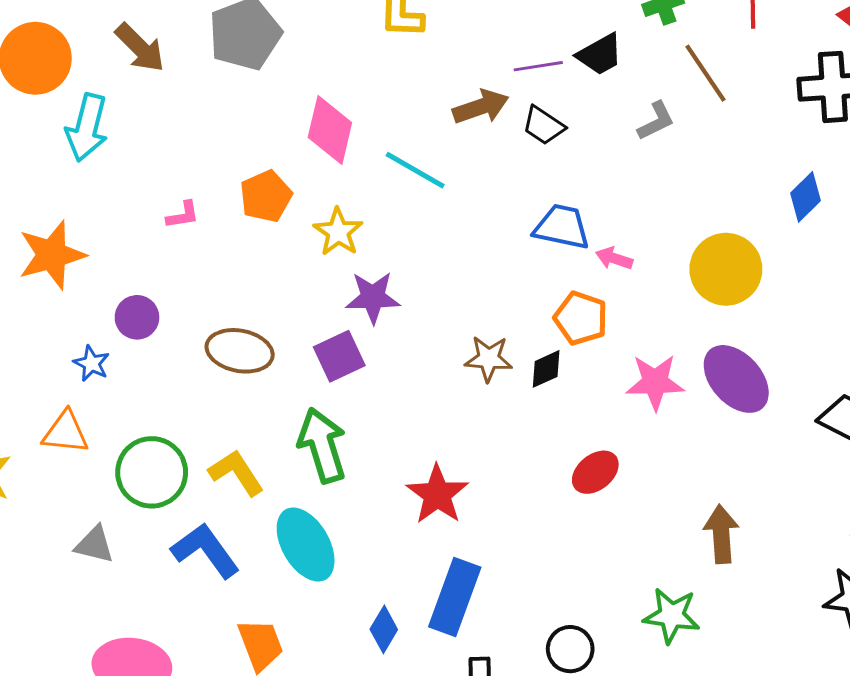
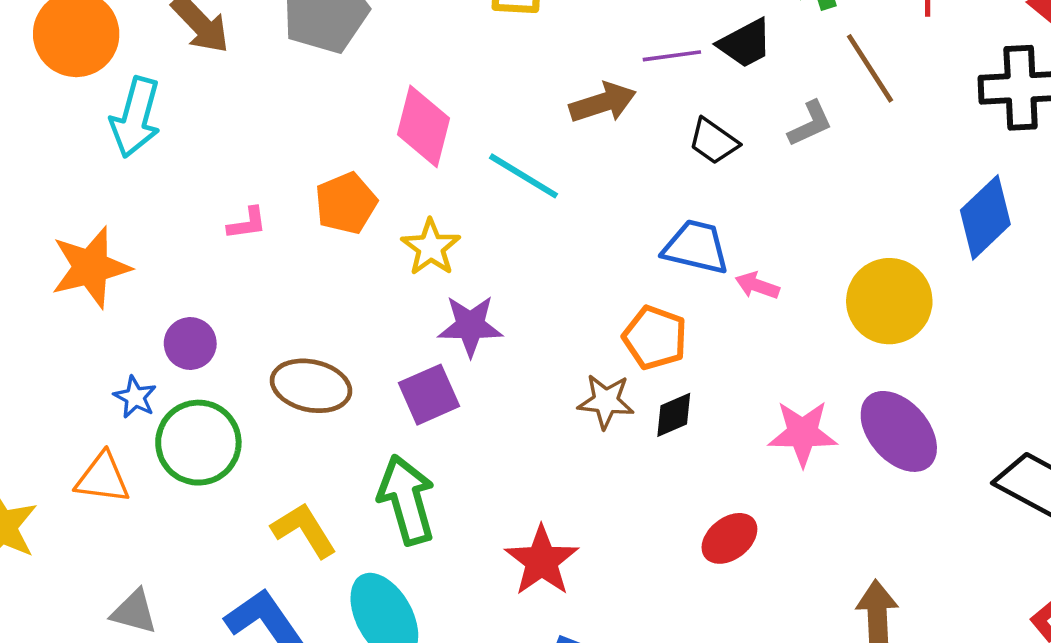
black trapezoid: (544, 126) -> (713, 141), moved
blue diamond: (805, 197) -> (985, 217), size x1.4
orange pentagon: (581, 318) -> (655, 338), moved
green circle: (152, 472) -> (198, 443), moved

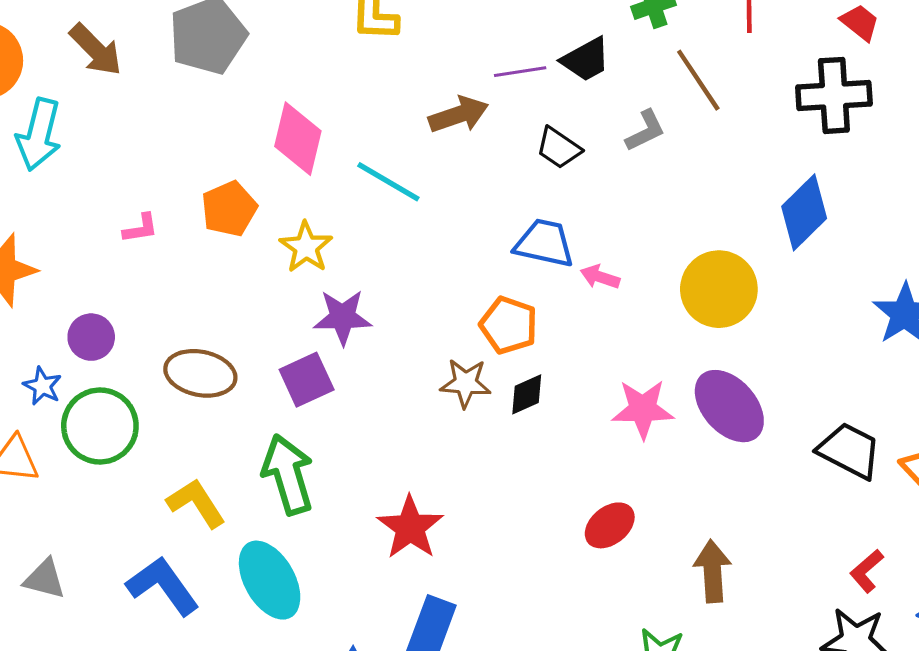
red ellipse: (729, 538) -> (610, 525), moved

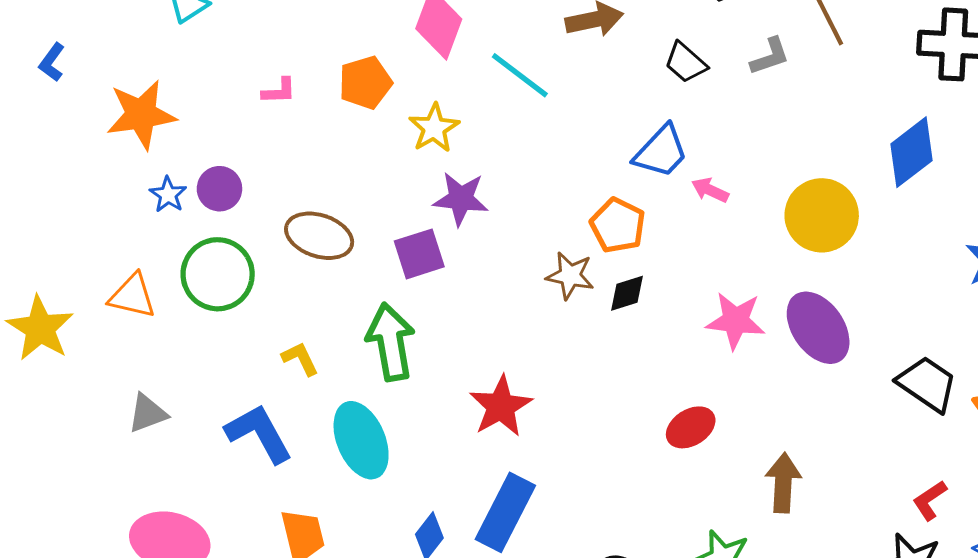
blue trapezoid: (544, 243) -> (661, 152), turned 114
blue star: (42, 386) -> (168, 195), moved
yellow L-shape: (196, 503) -> (300, 359), size x0.7
gray triangle: (45, 579) -> (147, 413), turned -42

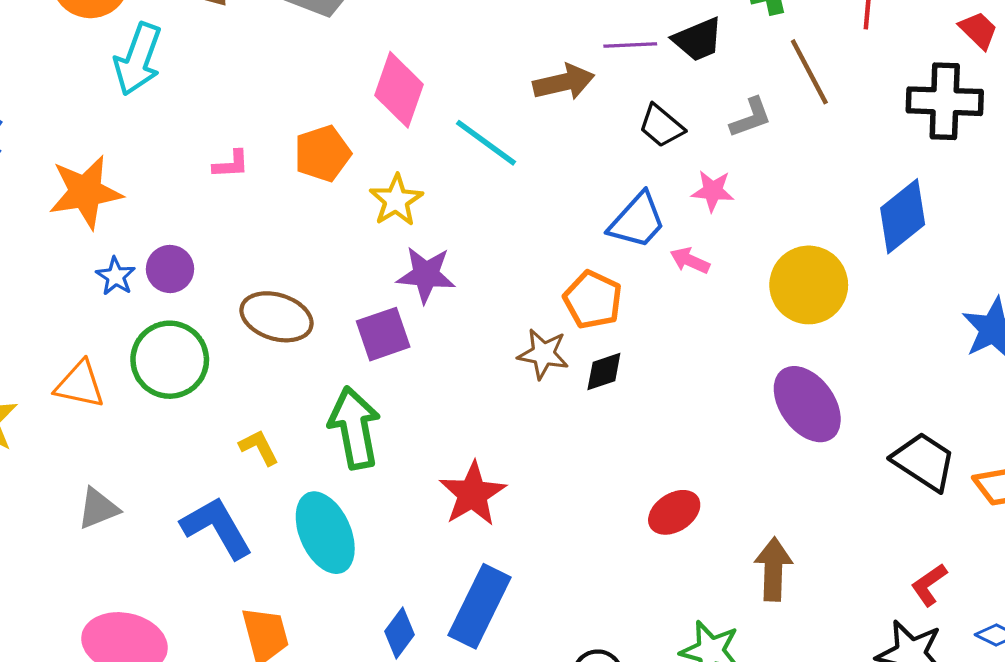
pink star: (736, 321) -> (713, 191), moved, size x0.7

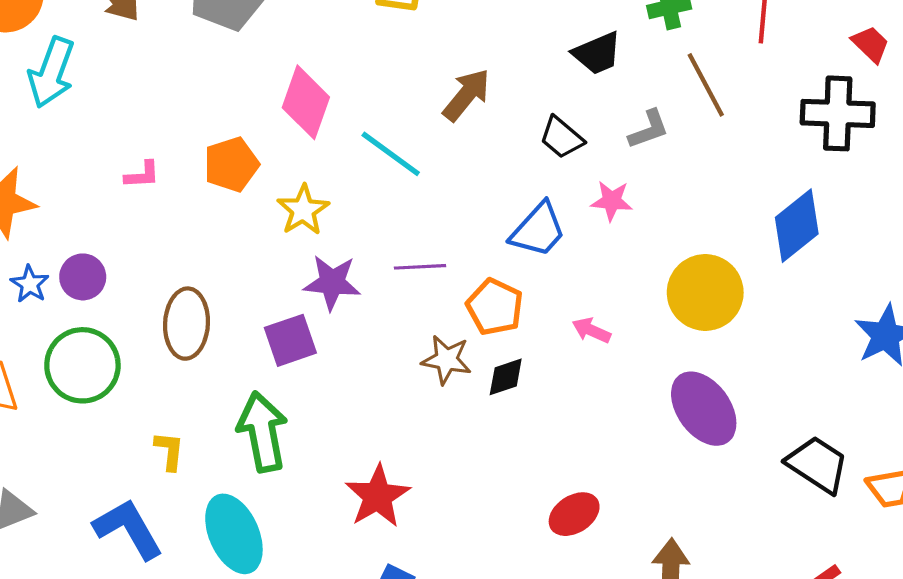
purple line: (630, 45) -> (420, 267), moved
brown arrow: (564, 82) -> (466, 95), turned -38
pink arrow: (690, 260) -> (591, 330), moved
brown ellipse: (276, 317) -> (187, 324), turned 76
yellow L-shape: (259, 447) -> (169, 451), turned 33

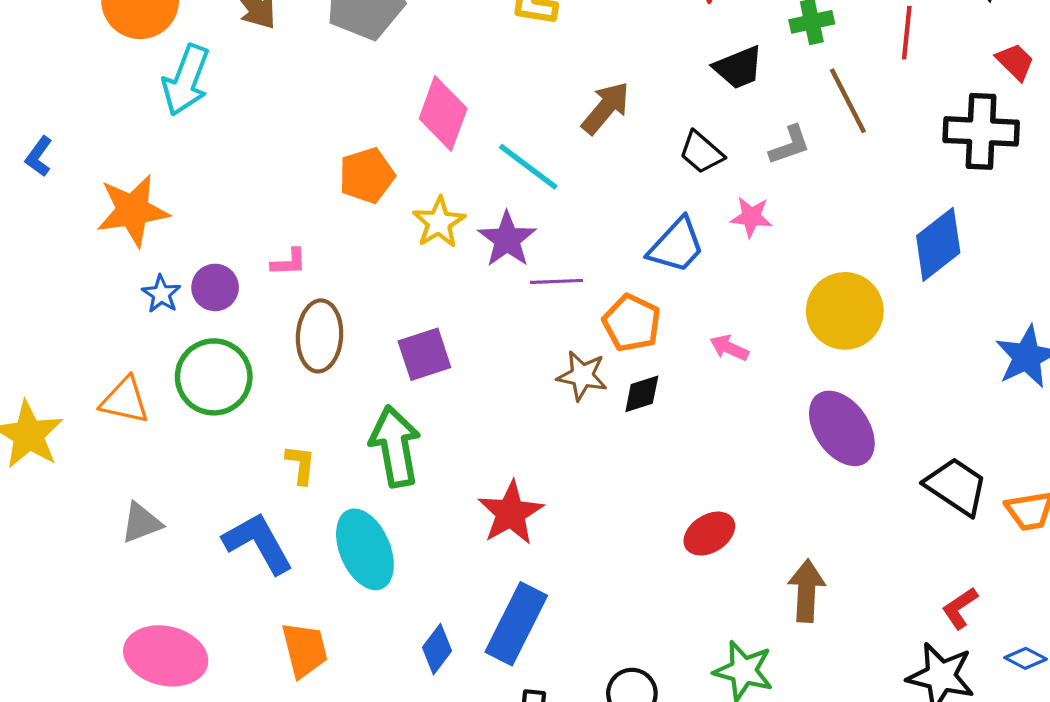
pink L-shape: (142, 175) -> (289, 262), moved
purple star: (332, 283) -> (507, 239), moved, turned 30

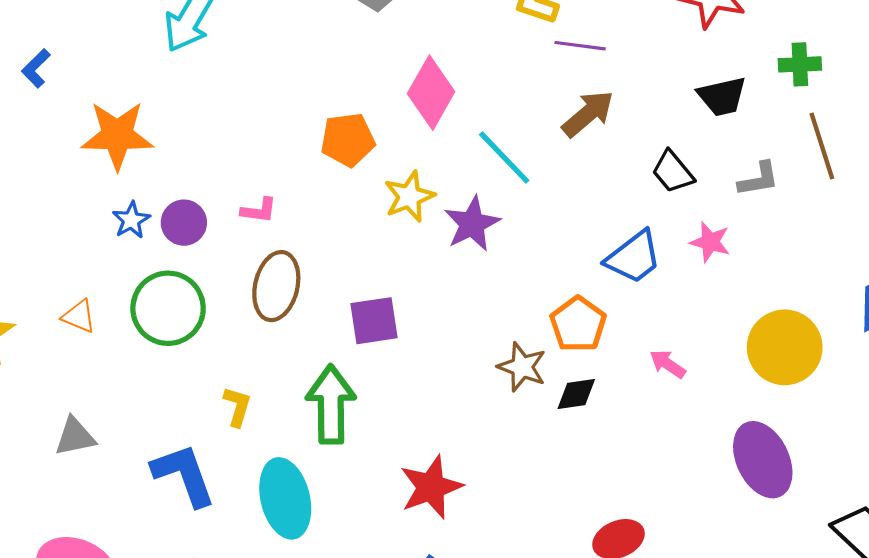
purple line: (556, 281) -> (580, 46), moved
orange triangle: (125, 400) -> (79, 316), size x0.7

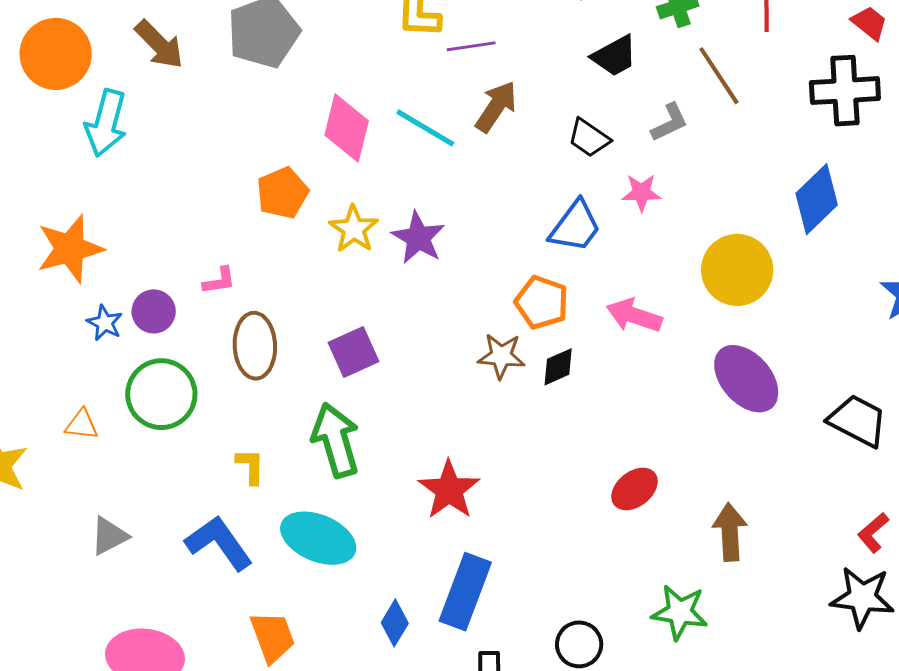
cyan line: (504, 158) -> (425, 128), moved
pink arrow: (668, 364) -> (634, 316), size x1.5
cyan ellipse: (285, 498) -> (318, 538), turned -38

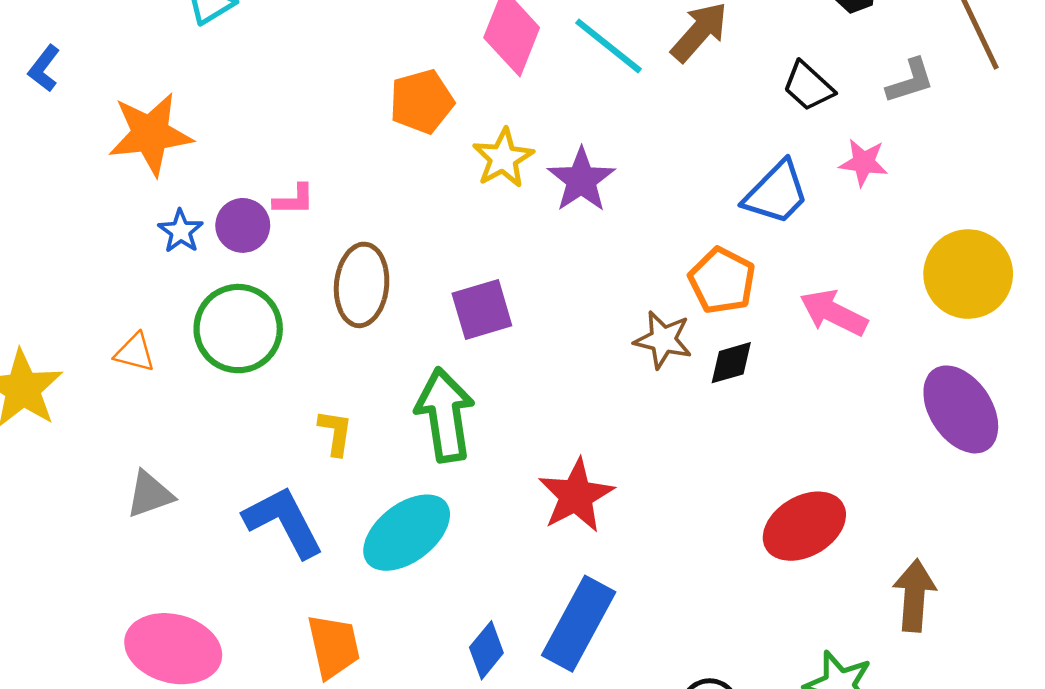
pink L-shape: (219, 281) -> (294, 200), moved
red ellipse: (635, 489) -> (804, 526), size x1.4
cyan ellipse: (318, 538) -> (407, 533), turned -68

